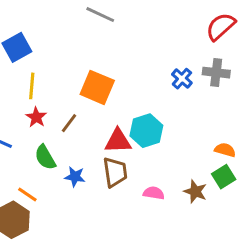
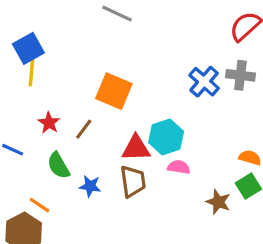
blue cross: (182, 79) -> (204, 82), size x1.4
yellow line: (32, 86) -> (32, 72), moved
pink semicircle: (154, 193) -> (179, 167), moved

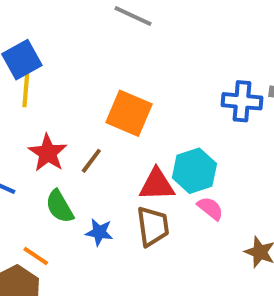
blue cross: (204, 82) -> (242, 101), turned -36
red star: (49, 123) -> (48, 153), size x1.4
pink semicircle: (179, 167) -> (210, 208), turned 30

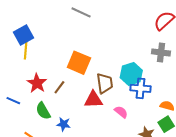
blue cross: (242, 101) -> (141, 88), moved
cyan hexagon: (194, 171) -> (131, 74), moved
brown trapezoid: (153, 226) -> (105, 83), moved

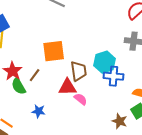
orange square: (79, 63) -> (54, 51), turned -30
green semicircle: (43, 111) -> (19, 86), moved
pink semicircle: (121, 112) -> (81, 99), moved

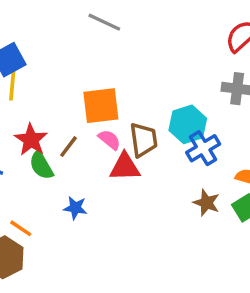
blue cross: (114, 76) -> (203, 148), turned -36
pink semicircle: (81, 99) -> (109, 140), moved
brown star: (120, 121) -> (207, 203), moved

